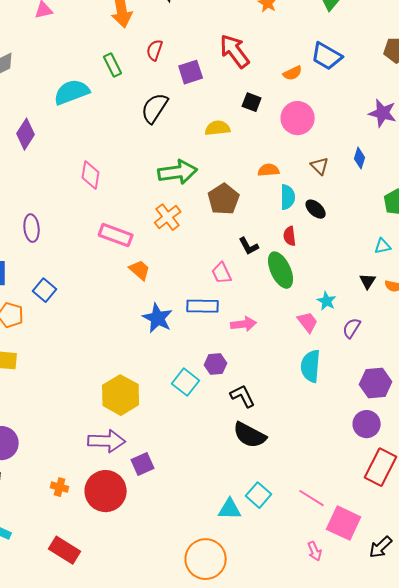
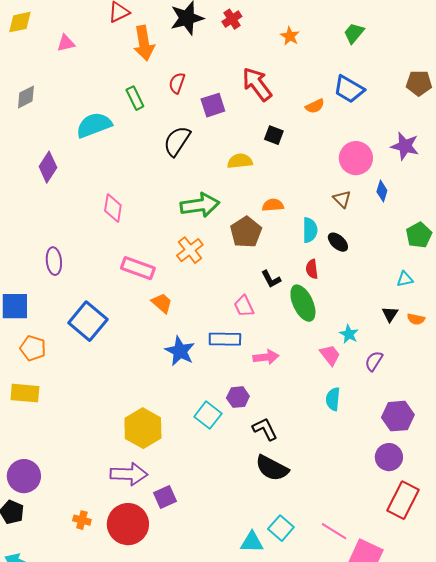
pink circle: (298, 118) -> (356, 158), moved
orange semicircle: (269, 170) -> (273, 205), moved
blue square: (45, 290) -> (88, 321), moved, size x1.6
cyan semicircle: (311, 366) -> (333, 399), size x0.7

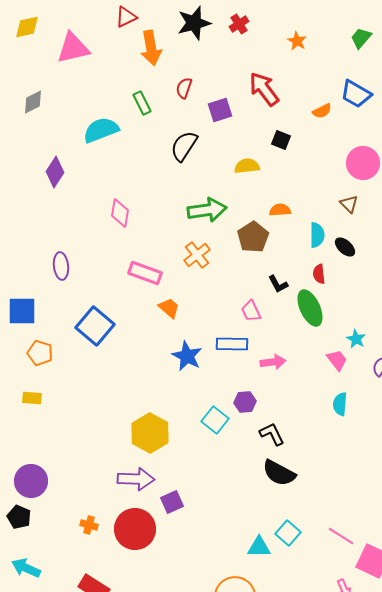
pink triangle: (66, 43) -> (73, 48), size x1.8
yellow rectangle: (25, 393) -> (32, 398), size x0.7

